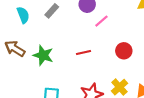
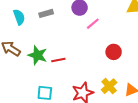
gray rectangle: (52, 11) -> (46, 13), turned 32
red line: (84, 53) -> (58, 60), moved

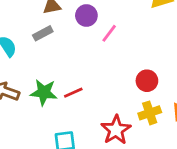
red circle: (114, 52) -> (147, 81), moved
yellow cross: (109, 86) -> (150, 113), turned 35

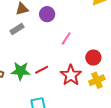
pink line: (109, 33) -> (66, 39), moved
red star: (116, 130) -> (71, 75), moved

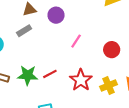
red circle: (93, 58) -> (112, 50), moved

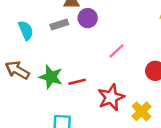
purple circle: (56, 15) -> (88, 18), moved
yellow cross: (109, 86) -> (141, 111), turned -35

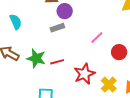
gray rectangle: (59, 24) -> (57, 28), moved
pink line: (116, 51) -> (97, 37), moved

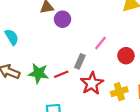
gray rectangle: (57, 28) -> (80, 61), moved, turned -40
yellow cross: (109, 85) -> (119, 92), turned 35

